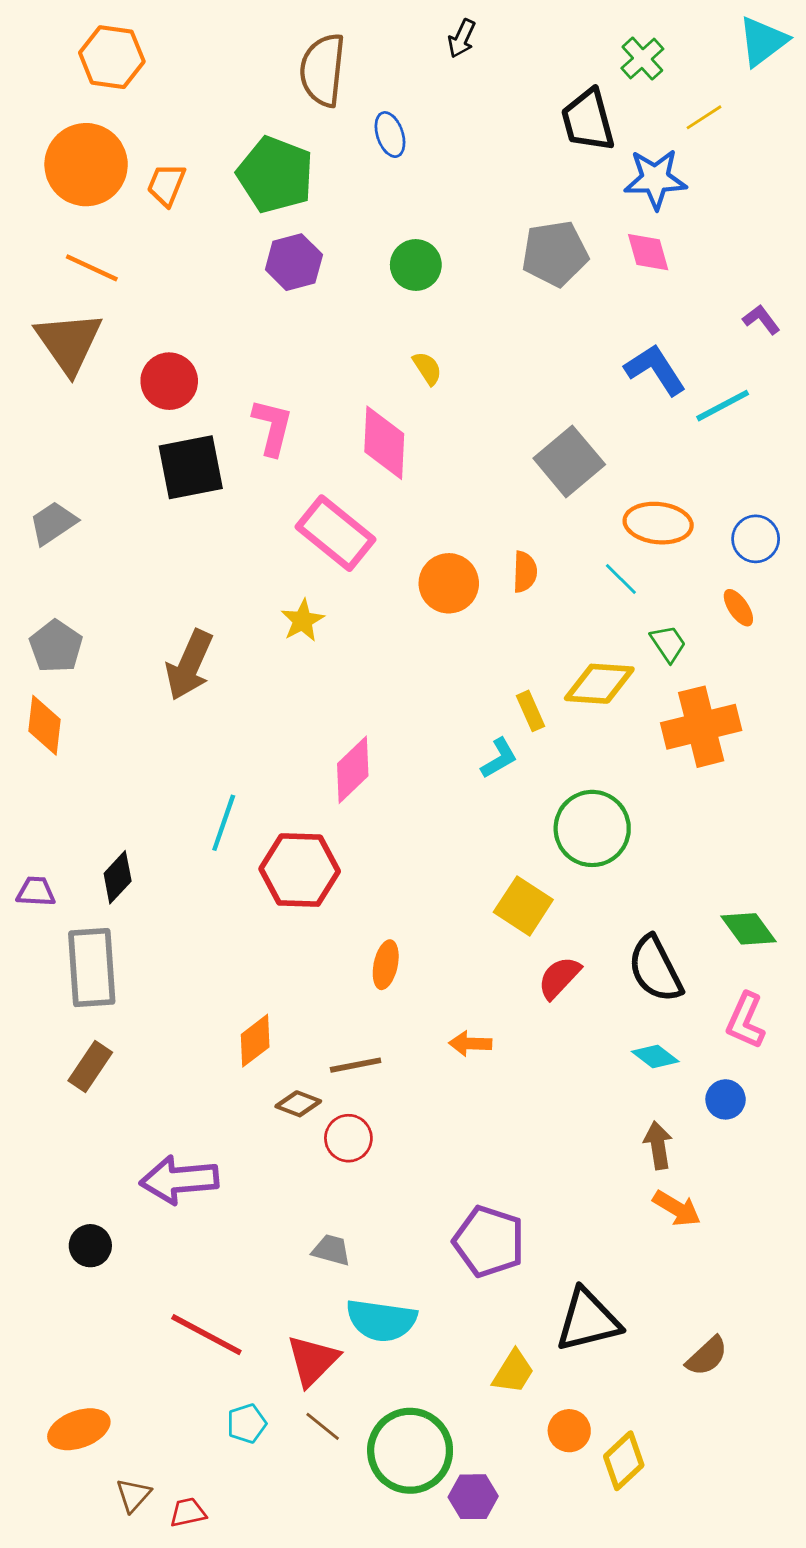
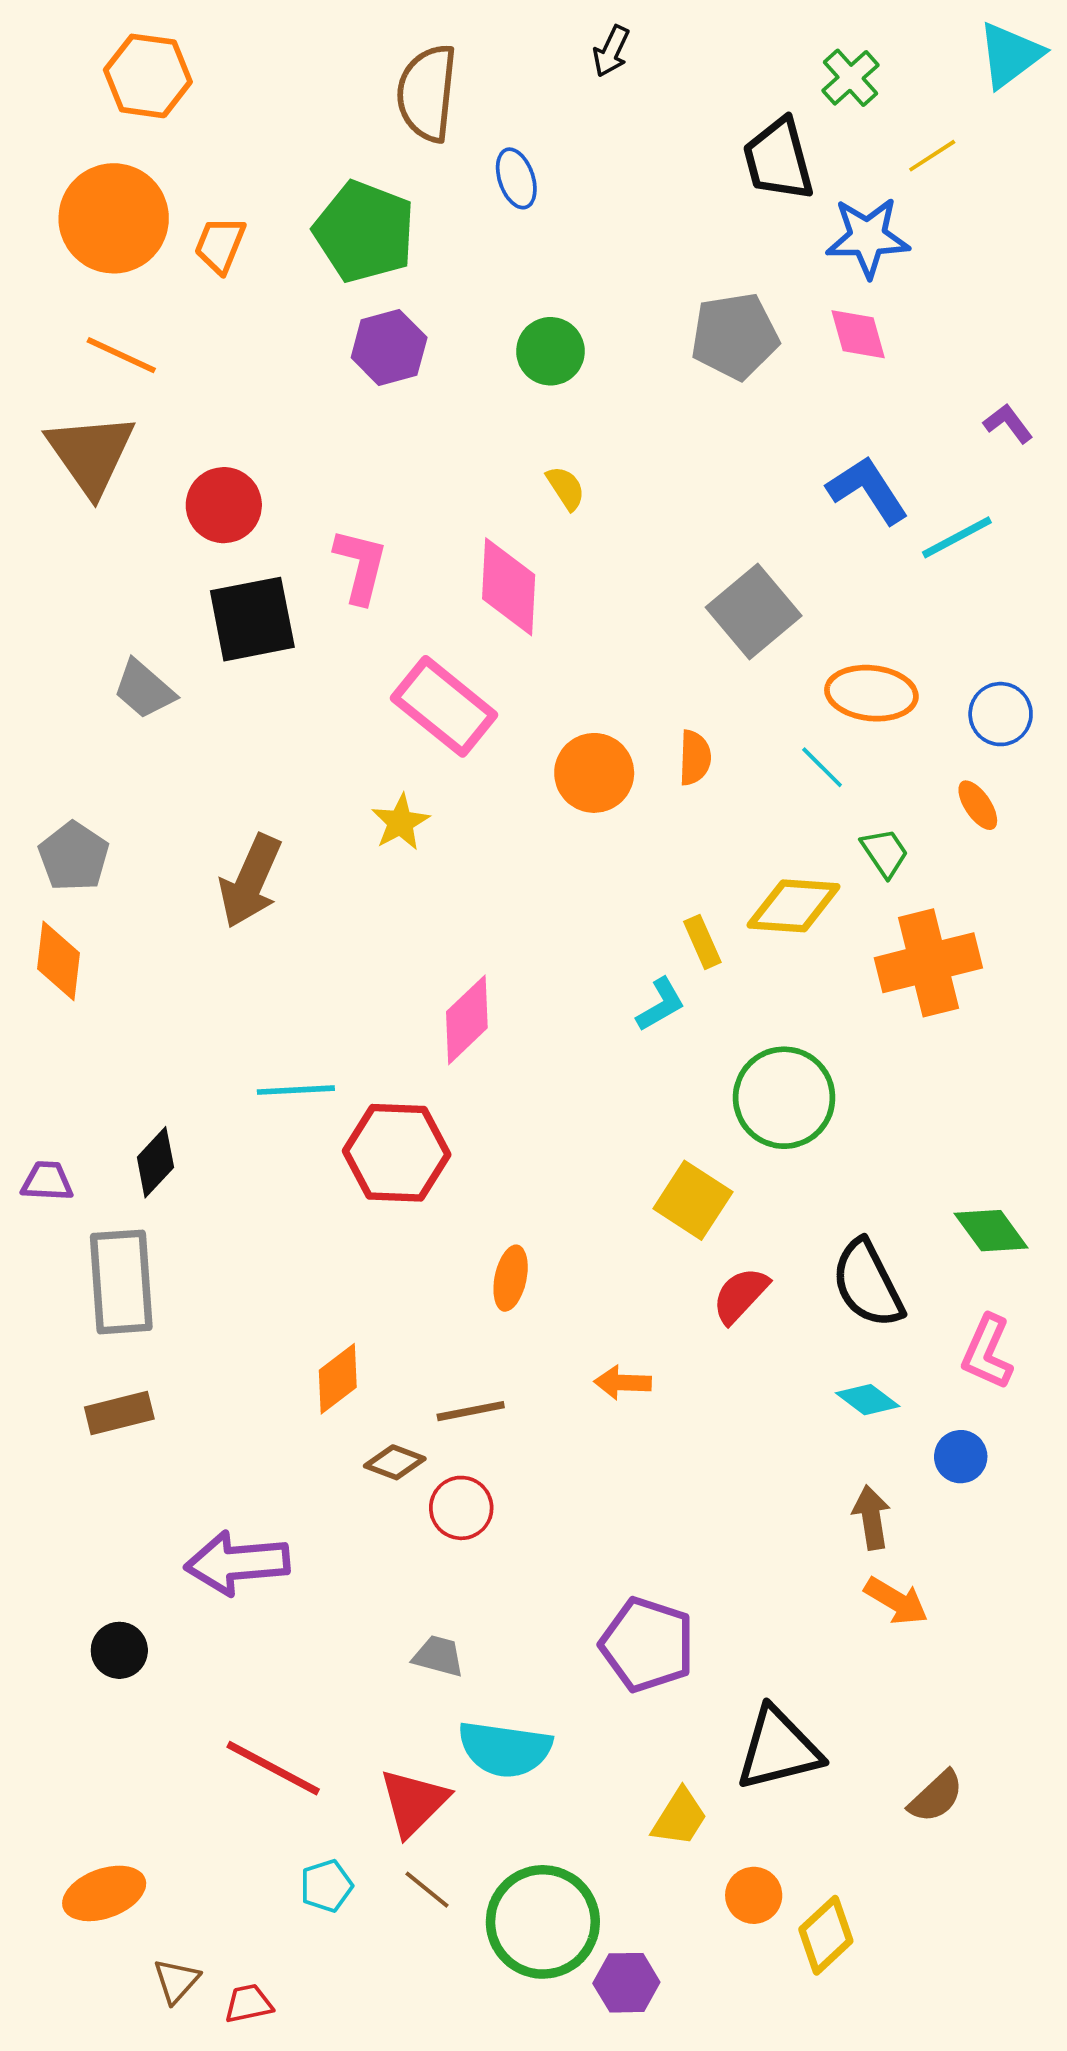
gray trapezoid: (53, 523) -> (144, 689), moved, turned -105
cyan line: (224, 823) -> (296, 1090), turned 68
brown rectangle: (90, 1066) -> (119, 1413), turned 42

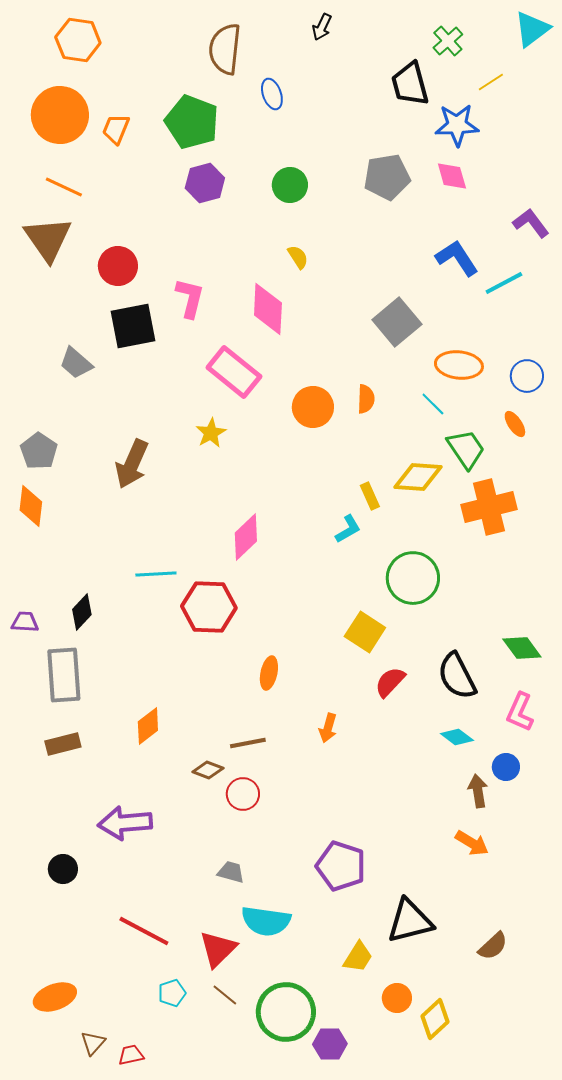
purple L-shape: (1008, 423) -> (531, 223), size x1.4
green trapezoid: (885, 853) -> (466, 449), size x1.5
orange diamond: (338, 1379) -> (148, 726), moved
orange arrow: (623, 1383) -> (328, 728), turned -76
brown arrow: (871, 1517) -> (478, 791), moved

